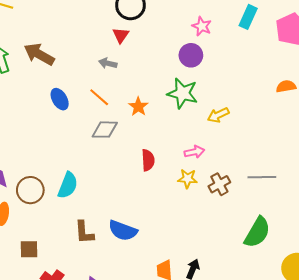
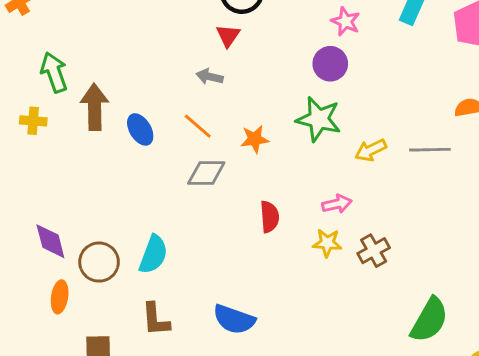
brown arrow: (39, 54) -> (95, 107), moved, turned 60
orange star: (138, 107) -> (255, 139), turned 30
gray line: (262, 177) -> (430, 150), moved
brown L-shape: (84, 232) -> (156, 319), moved

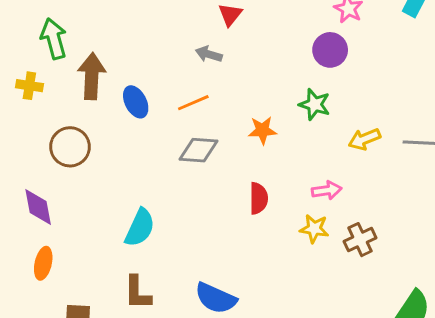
green star: (319, 119) -> (315, 104), size x0.7
orange line: (198, 126) -> (193, 103), turned -68
orange star: (255, 139) -> (262, 130), moved
brown circle: (99, 262) -> (70, 147), moved

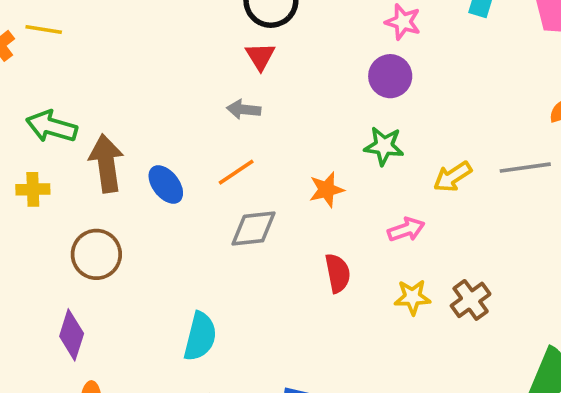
green arrow: (54, 39) -> (52, 127), turned -48
pink arrow: (327, 190) -> (406, 230), moved
purple diamond: (38, 207) -> (72, 335), turned 39

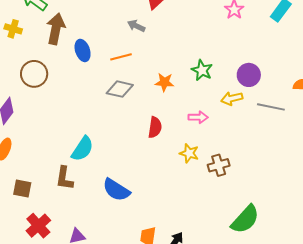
purple circle: (390, 76) -> (249, 75), moved
cyan semicircle: (200, 336) -> (82, 149), moved

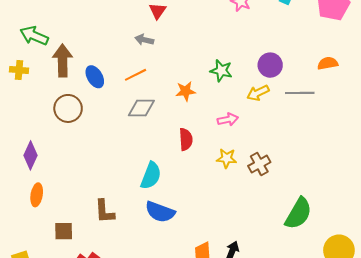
brown circle: (34, 74) -> (68, 108), moved
cyan semicircle: (82, 149) -> (151, 176), moved

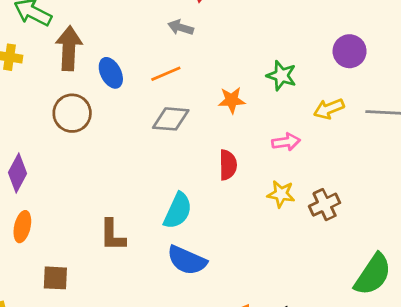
purple circle: (270, 65) -> (350, 51), moved
brown L-shape: (105, 211) -> (112, 235), moved

